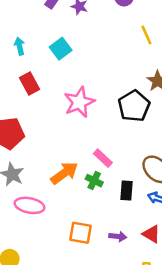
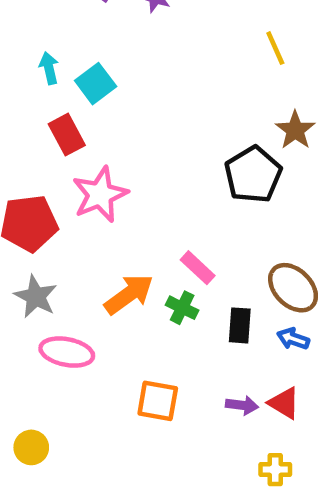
cyan square: (61, 49) -> (96, 84), moved
pink star: (79, 102) -> (100, 195), moved
purple arrow: (118, 237) -> (242, 405), moved

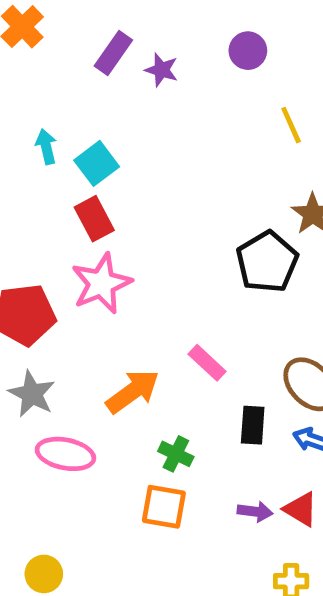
red rectangle: (67, 135) -> (94, 219), moved
green cross: (182, 308) -> (176, 454), moved
yellow circle: (31, 447) -> (44, 574), moved

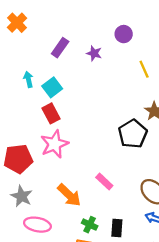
purple rectangle: (113, 53) -> (60, 48), moved
purple star: (161, 70) -> (94, 53), moved
orange arrow: (133, 392) -> (69, 195), turned 80
black rectangle: (253, 425) -> (117, 228), moved

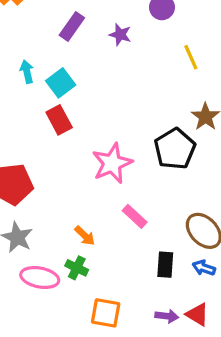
pink star: (54, 144) -> (112, 163), moved
orange arrow: (69, 195) -> (85, 236), size x0.6
green cross: (90, 225) -> (77, 268), moved
black rectangle: (117, 228) -> (165, 265), moved

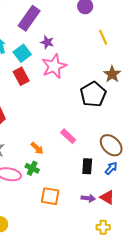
purple rectangle: (72, 27) -> (29, 18), size x1.4
purple star: (120, 35) -> (47, 42), moved
pink star: (112, 163) -> (54, 66), moved
blue arrow: (204, 268) -> (111, 168), turned 112

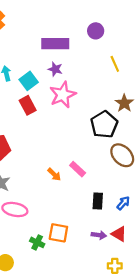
purple rectangle: (29, 18) -> (55, 44), moved, turned 55
brown ellipse: (111, 145) -> (122, 155), moved
orange arrow: (37, 148) -> (54, 174), moved
green cross: (32, 168) -> (37, 242), moved

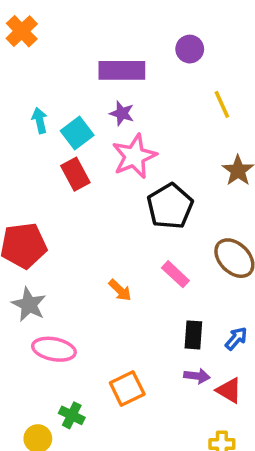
black pentagon: (104, 124) -> (170, 206), moved
pink rectangle: (78, 169) -> (175, 274), moved
orange square: (58, 233) -> (127, 389), turned -36
purple arrow: (99, 235) -> (197, 376), moved
green cross: (37, 242) -> (72, 415), moved

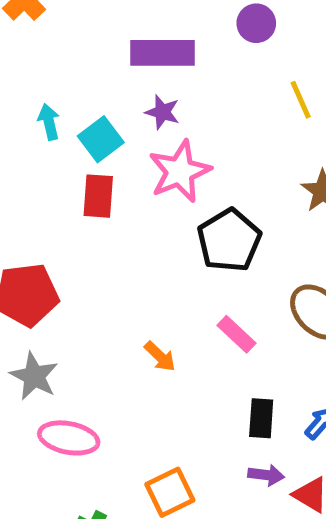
red rectangle: (75, 174) -> (98, 196), turned 32

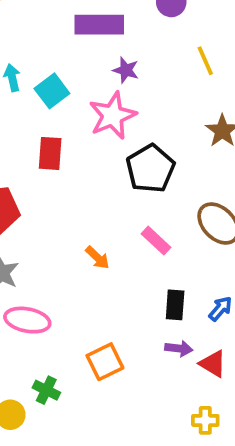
purple star: (162, 112) -> (126, 70), moved
red rectangle: (98, 196) -> (50, 153), moved

